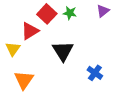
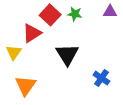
purple triangle: (103, 11) -> (110, 12), turned 40

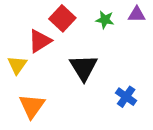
green star: (75, 14) -> (105, 20), moved

